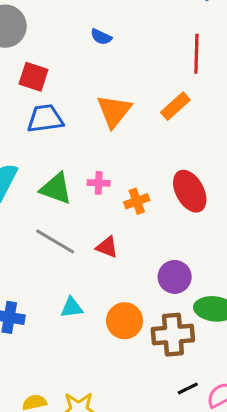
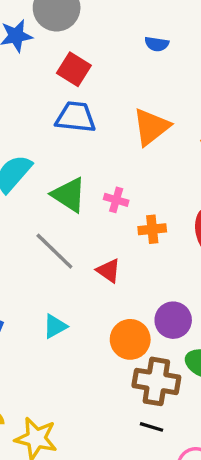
blue semicircle: (101, 37) -> (157, 44), turned -30
cyan triangle: (72, 308) -> (55, 326), turned -35
orange circle: (125, 321) -> (130, 339), moved
black line: (188, 388) -> (152, 427), moved, turned 30

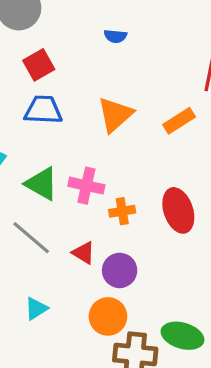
red square: (74, 69) -> (39, 65), turned 32
pink cross: (116, 200) -> (86, 186), size x1.5
purple circle: (173, 320) -> (120, 270), moved

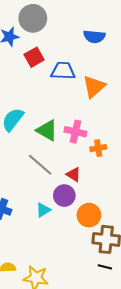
blue semicircle: (115, 36) -> (94, 37), size x1.5
red square: (39, 65) -> (34, 57), moved
blue trapezoid: (43, 110) -> (63, 71), moved
purple circle: (120, 270) -> (64, 196), moved

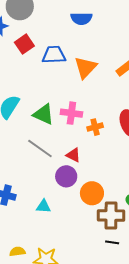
cyan triangle: (43, 210) -> (44, 206), moved, turned 42

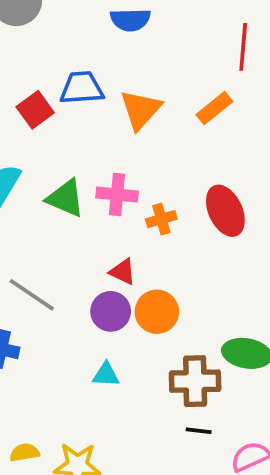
red square: (24, 44) -> (35, 110), moved
gray line: (40, 148) -> (32, 295), moved
orange circle: (92, 193) -> (157, 312), moved
cyan triangle: (44, 206) -> (106, 375), moved

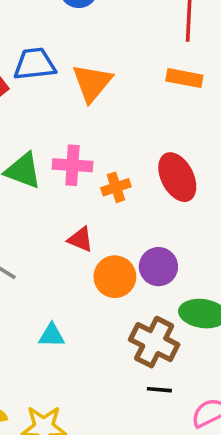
orange rectangle: (214, 108) -> (184, 78), moved, turned 52
purple circle: (111, 311) -> (158, 267), moved
cyan triangle: (106, 375) -> (52, 335), moved
brown cross: (195, 381) -> (154, 342), turned 30

